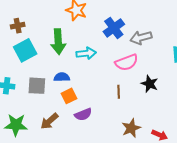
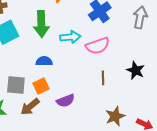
gray arrow: (141, 38) -> (140, 17), moved, turned 115
pink semicircle: (127, 62) -> (98, 46), moved
gray square: (37, 86) -> (16, 85), moved
orange square: (69, 96) -> (41, 86), moved

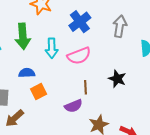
cyan arrow: (70, 37) -> (52, 48), turned 96
orange square: (41, 86) -> (39, 91), moved
purple semicircle: (65, 101) -> (73, 106), moved

